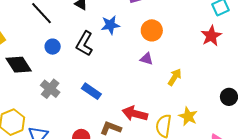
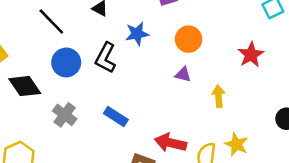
red star: (211, 36) -> (251, 55), moved
blue circle: (53, 47) -> (66, 62), size x1.5
yellow arrow: (175, 77) -> (219, 96), turned -36

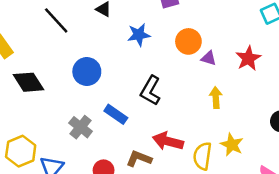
black L-shape: (106, 58) -> (150, 91), moved
blue circle: (66, 62) -> (87, 72), moved
purple triangle: (183, 74) -> (209, 58), moved
gray cross: (65, 115) -> (81, 127), moved

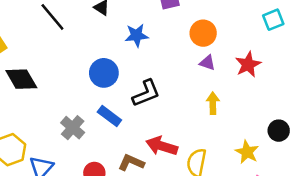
orange circle: (188, 41) -> (203, 33), moved
blue circle: (87, 72) -> (104, 73), moved
black L-shape: (150, 91) -> (146, 93), turned -144
yellow star: (232, 145) -> (247, 152), moved

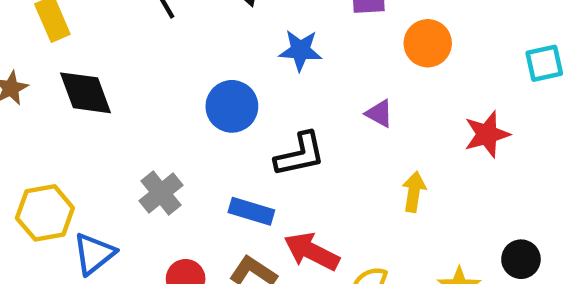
orange circle: (203, 33) -> (428, 43), moved
purple triangle: (207, 63) -> (379, 113), moved
blue rectangle: (109, 116) -> (251, 211), moved, turned -30

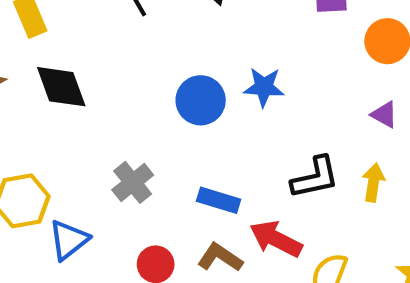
blue star: (300, 50) -> (264, 87), moved
purple triangle: (379, 113) -> (384, 115), moved
black L-shape: (300, 154) -> (315, 178), moved

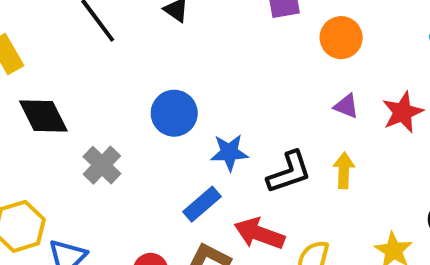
blue star: (264, 87) -> (229, 152), moved
gray cross: (133, 182) -> (102, 165), moved
blue rectangle: (219, 200) -> (202, 204), turned -51

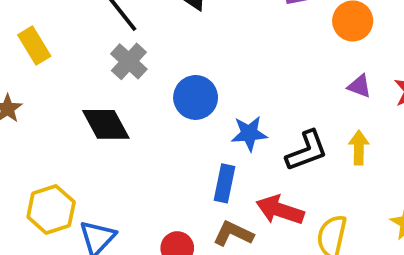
black diamond: (43, 116) -> (106, 124), moved
gray cross: (102, 165) -> (129, 61), moved
blue rectangle: (202, 204) -> (224, 183), turned -36

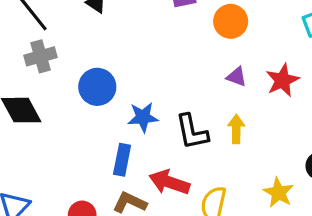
gray cross: (129, 61) -> (41, 56), turned 32
black L-shape: (307, 151) -> (192, 132), turned 99

